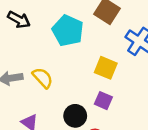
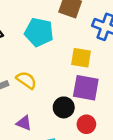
purple square: (103, 101) -> (86, 88), size x1.6

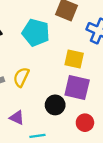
yellow semicircle: (26, 80) -> (21, 77), turned -102
red circle: (86, 124) -> (85, 123), moved

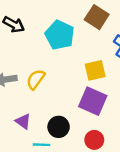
yellow square: (74, 59) -> (95, 70), turned -36
black circle: (55, 105) -> (59, 127), moved

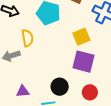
yellow semicircle: (36, 79) -> (27, 38), moved, turned 144
purple triangle: (23, 121) -> (23, 91), moved, turned -32

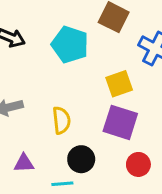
yellow semicircle: (27, 38) -> (61, 120), moved
red circle: (90, 92) -> (138, 164), moved

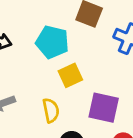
yellow square: (119, 84) -> (70, 75), moved

